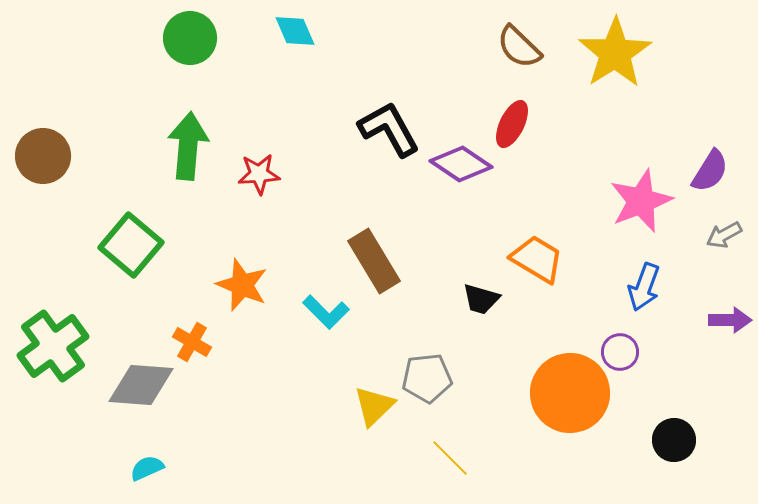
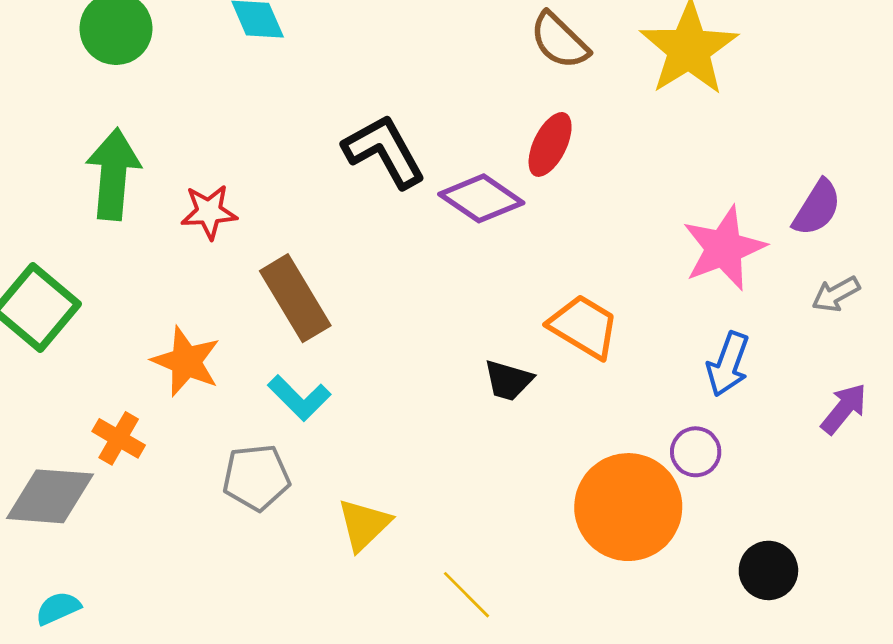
brown rectangle: (374, 261) -> (295, 298), moved
purple arrow: (730, 320) -> (844, 409), turned -51
gray pentagon: (427, 378) -> (256, 477), moved

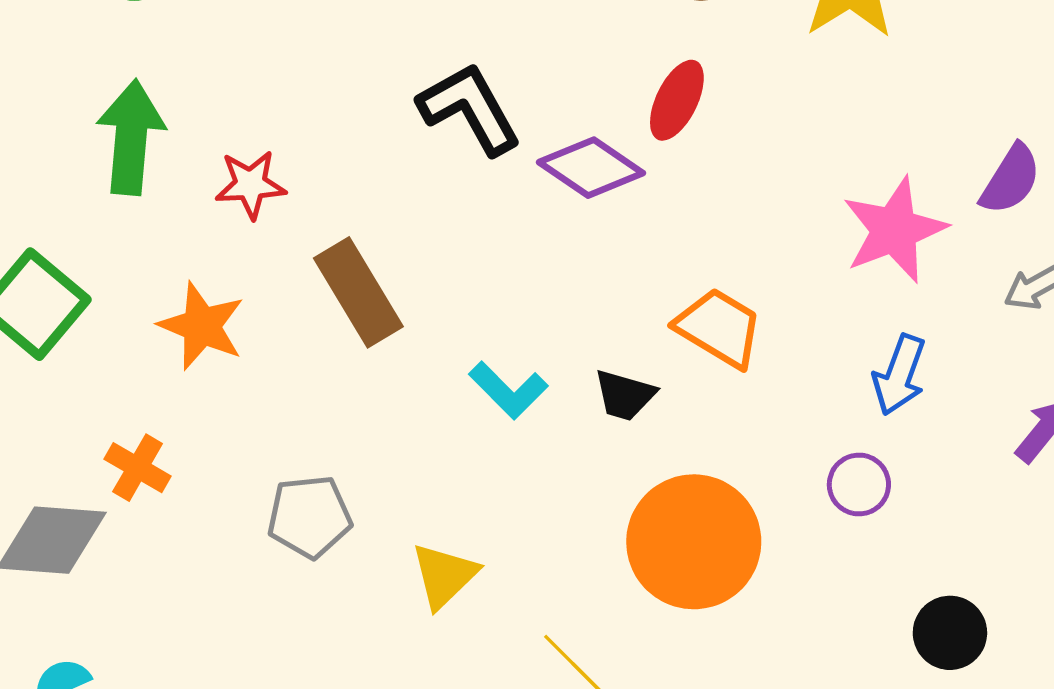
orange star: (186, 361) -> (202, 326), moved
cyan L-shape: (299, 398) -> (508, 390), moved
orange circle: (628, 507) -> (694, 542), moved

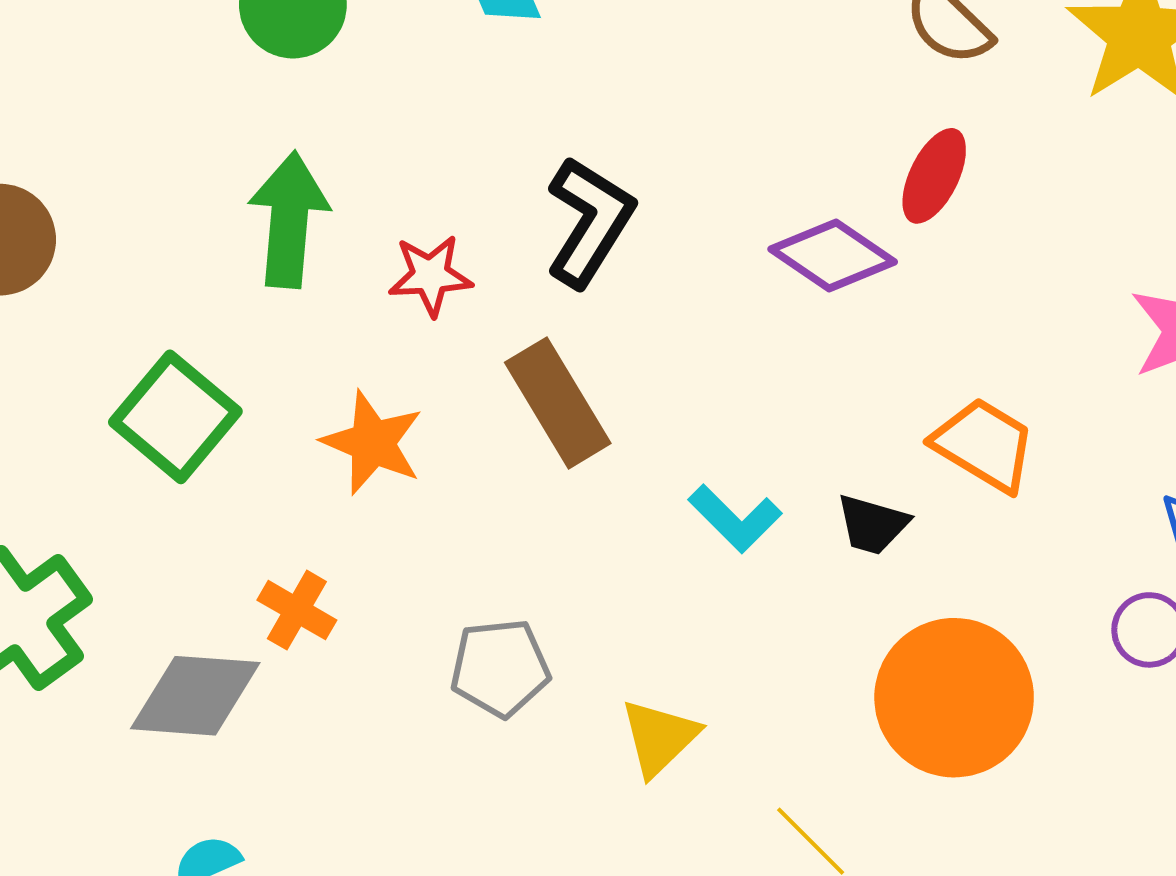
black L-shape: (470, 109) -> (590, 222), moved, turned 61

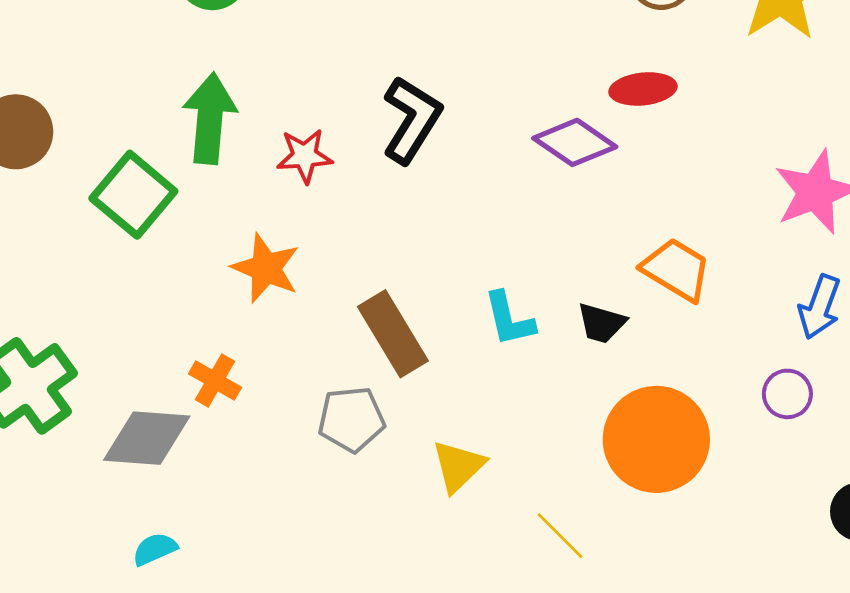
red ellipse: (934, 176) -> (643, 89), turned 58
brown rectangle: (558, 403) -> (393, 334), moved
green square: (175, 417) -> (133, 195), moved
cyan L-shape: (735, 518) -> (509, 319), turned 32

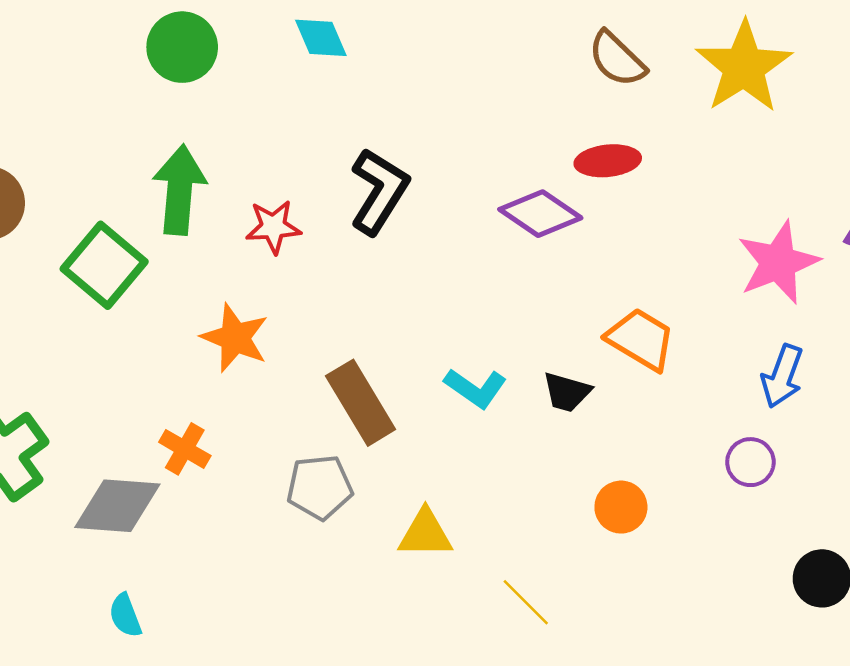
cyan L-shape: (509, 319) -> (476, 388), turned -42
orange circle: (656, 439) -> (621, 507), size x0.5
yellow triangle: (458, 466) -> (425, 533), turned 44
cyan semicircle: (155, 549) -> (125, 615), turned -87

